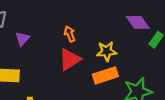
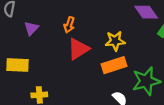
orange arrow: (70, 34) -> (69, 25), moved, turned -140

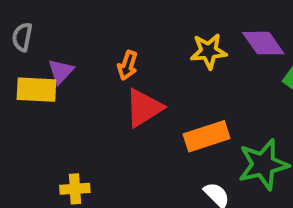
yellow star: (115, 41) -> (209, 51), moved
yellow rectangle: (18, 65) -> (36, 90), moved

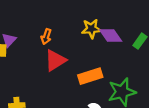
purple diamond: (263, 43) -> (111, 35), moved

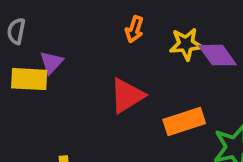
orange arrow: (46, 37) -> (134, 29), moved

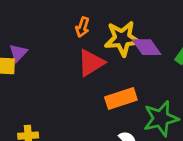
yellow star: (186, 44) -> (122, 39), size x1.4
red triangle: (127, 96) -> (91, 63), moved

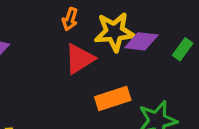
purple diamond: (147, 47) -> (141, 41), turned -48

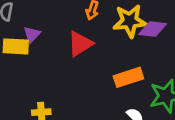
red triangle: (79, 59) -> (80, 44), moved

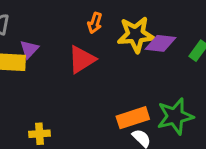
orange rectangle: (128, 77) -> (133, 118), moved

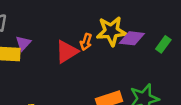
orange arrow: (95, 23) -> (86, 42), moved

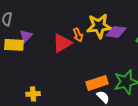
orange arrow: (86, 42) -> (78, 35), turned -40

